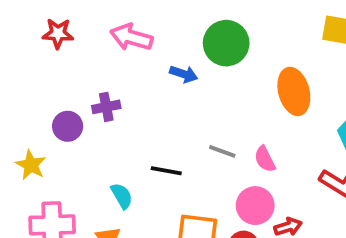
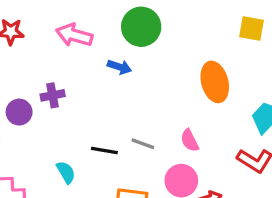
green circle: (226, 43) -> (141, 27), moved
gray line: (222, 151) -> (143, 144), moved

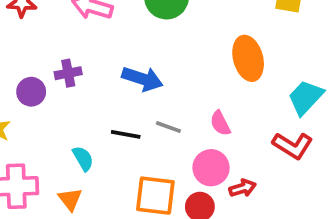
blue arrow: (119, 67) -> (142, 79), moved, size x1.5

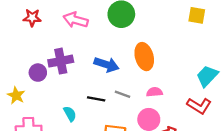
orange ellipse: (248, 58) -> (144, 57), moved
purple cross: (68, 73) -> (61, 61), size x1.5
pink semicircle: (220, 123) -> (154, 92), turned 112

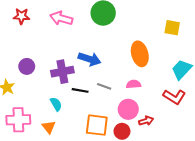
yellow square: (197, 15) -> (172, 28), moved
orange ellipse: (144, 57) -> (140, 54), moved
purple cross: (61, 61) -> (62, 72), moved

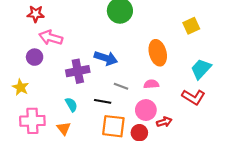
pink arrow: (61, 18) -> (51, 38), moved
yellow square: (172, 28) -> (191, 26), turned -35
purple circle: (27, 66) -> (35, 57), moved
black line: (80, 90) -> (103, 101), moved

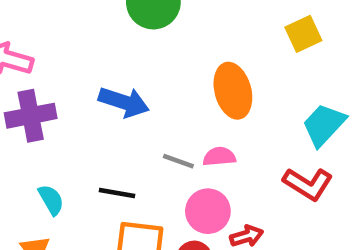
purple cross: (78, 71) -> (31, 116), moved
gray line: (121, 86) -> (178, 161), moved

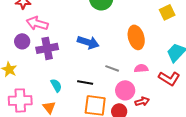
pink semicircle: (219, 157) -> (141, 68), moved

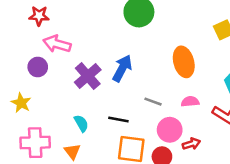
blue arrow: (88, 42) -> (122, 68), turned -80
purple cross: (47, 48) -> (88, 76), moved, turned -30

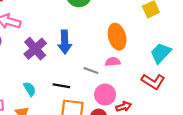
blue arrow: (122, 68) -> (65, 42), turned 150
pink semicircle: (190, 102) -> (113, 62), moved

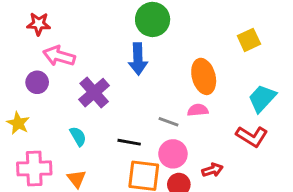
blue arrow: (65, 42) -> (138, 59), moved
cyan semicircle: (30, 89) -> (78, 136), moved
pink circle: (105, 95) -> (173, 154), moved

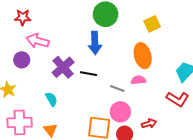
yellow square: (249, 40) -> (152, 24), moved
black line: (129, 142) -> (89, 74), moved

